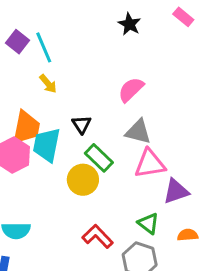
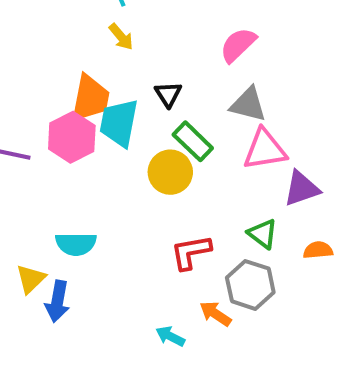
red L-shape: (97, 236) -> (191, 252), turned -56

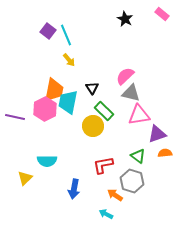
pink semicircle: (238, 45) -> (125, 76), moved
orange semicircle: (318, 250) -> (165, 153), moved
blue arrow: (57, 301) -> (74, 189), moved
cyan arrow: (170, 336) -> (106, 214), moved

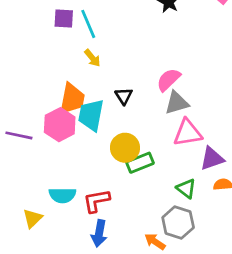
purple square: (48, 31) -> (64, 19), turned -35
gray triangle: (131, 93) -> (177, 103), turned -30
green rectangle: (104, 111) -> (140, 163), moved, turned -66
red L-shape: (103, 165) -> (96, 201), moved

